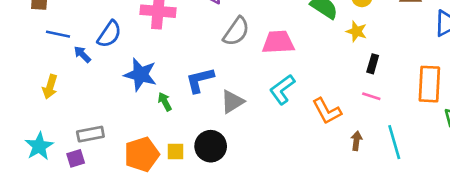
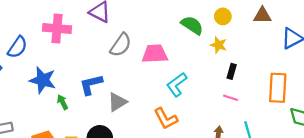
cyan L-shape: (282, 89) -> (177, 85), moved
orange L-shape: (327, 111) -> (166, 119), moved

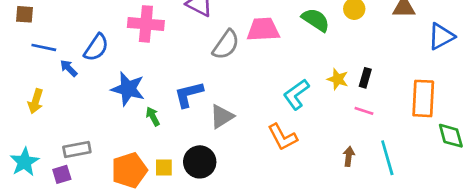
yellow star: (218, 45) -> (338, 79), moved
pink trapezoid: (155, 54) -> (263, 29), moved

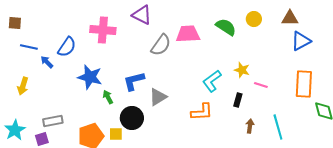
blue triangle: (441, 36) -> (301, 41), moved
black rectangle: (365, 78) -> (238, 100), moved
pink line: (364, 111) -> (261, 85), moved
orange L-shape: (282, 137) -> (202, 112), turned -65
black circle: (200, 162) -> (132, 118), moved

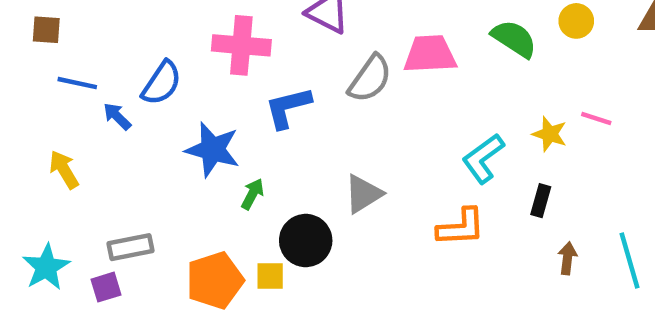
blue L-shape: (134, 81) -> (288, 107), moved
pink line: (261, 85) -> (596, 119), moved
yellow arrow: (23, 86) -> (64, 170), turned 132
green arrow: (108, 97) -> (252, 194), turned 56

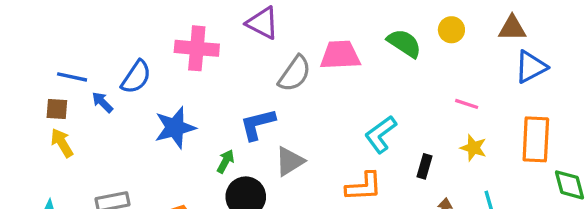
brown square: (46, 30) -> (57, 109), moved
blue L-shape: (288, 107) -> (258, 124), moved
yellow star: (550, 134) -> (473, 148), moved
blue star: (213, 150) -> (175, 128), turned -30
green arrow: (252, 194) -> (226, 161), moved

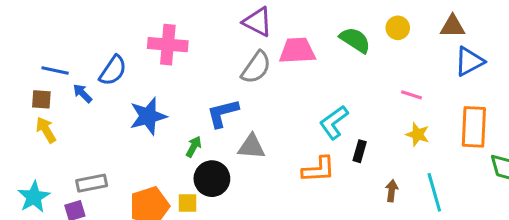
purple triangle: (263, 23) -> (258, 22), moved
gray triangle: (290, 161) -> (252, 147), turned 36
black rectangle: (424, 166) -> (360, 151), moved

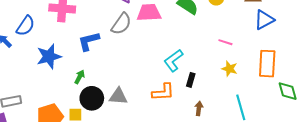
blue L-shape: (223, 113) -> (89, 41), moved
gray triangle: (252, 147) -> (118, 96), moved
brown arrow: (392, 191) -> (199, 108), moved

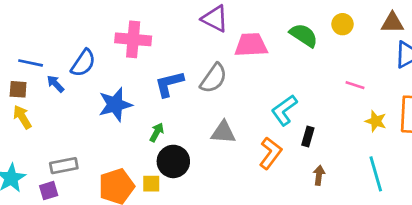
gray semicircle: (121, 24) -> (214, 78), moved
yellow star: (229, 69) -> (376, 121), moved
orange L-shape: (163, 92) -> (270, 153), turned -50
gray triangle: (118, 96) -> (223, 132), moved

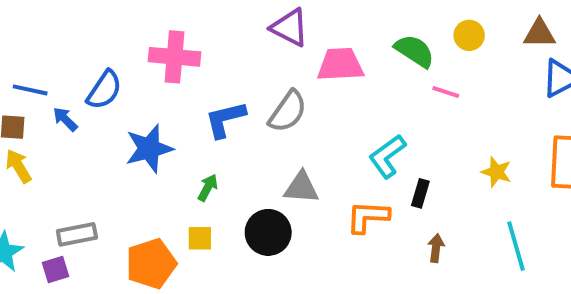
pink line: (355, 85) -> (446, 92), moved
yellow star: (376, 121) -> (496, 172), moved
orange L-shape: (270, 153) -> (368, 217), turned -124
black circle: (173, 161) -> (268, 232), moved
yellow square: (151, 184) -> (200, 238), moved

